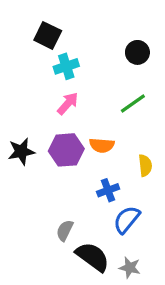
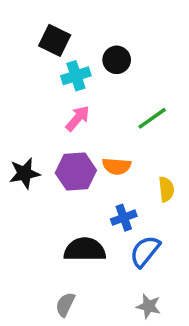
black circle: (137, 52) -> (117, 60), moved
gray semicircle: (65, 230) -> (65, 304), moved
black semicircle: (93, 257) -> (85, 250), moved, turned -36

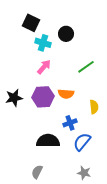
cyan cross: (76, 76) -> (43, 43), turned 35

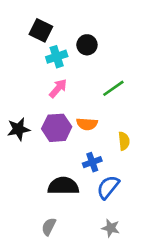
cyan cross: (43, 43) -> (57, 57), turned -35

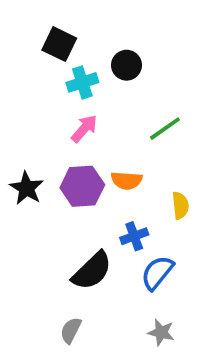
black star: (18, 129) -> (27, 188), turned -30
black semicircle: (63, 186) -> (92, 271), turned 136

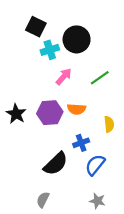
black circle: (127, 65) -> (77, 39), size x1.5
pink arrow: (84, 129) -> (64, 77), moved

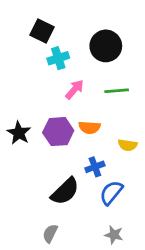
black circle: (77, 39) -> (106, 46), moved
green line: (100, 78) -> (117, 91), turned 30
yellow semicircle: (109, 124) -> (128, 145), turned 105

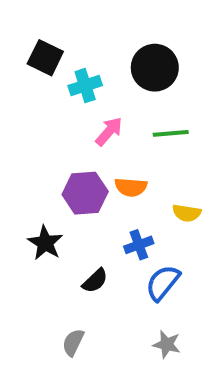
black square: (42, 31) -> (45, 58), moved
black star: (19, 133) -> (45, 243), moved
black semicircle: (65, 191) -> (95, 281), size x0.6

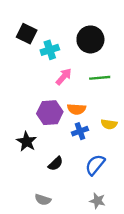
blue cross: (139, 245) -> (80, 131), moved
gray semicircle: (73, 342) -> (43, 200), turned -98

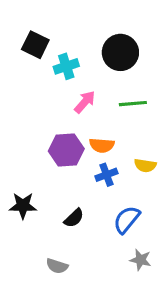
black star: (27, 142) -> (23, 206), moved, turned -30
gray star: (97, 201) -> (141, 260), moved

